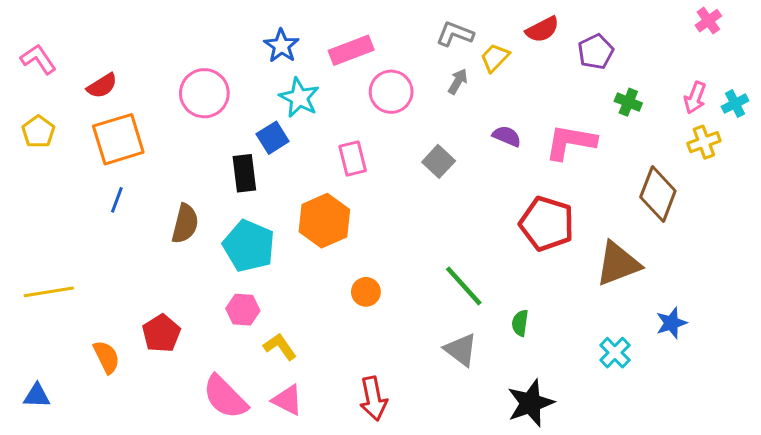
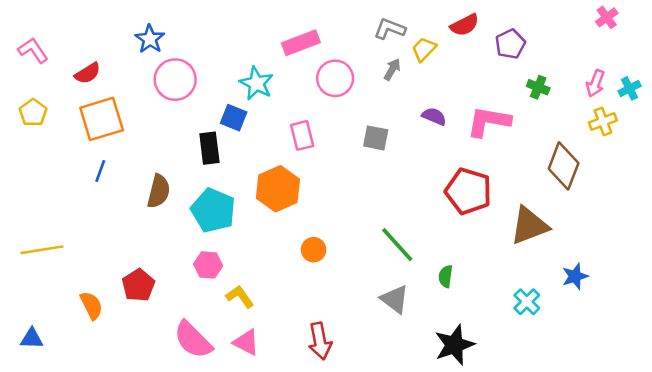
blue star: (281, 46) -> (150, 39), moved
blue square: (273, 138) -> (234, 118), turned -36
gray square: (439, 161) -> (376, 138), turned -32

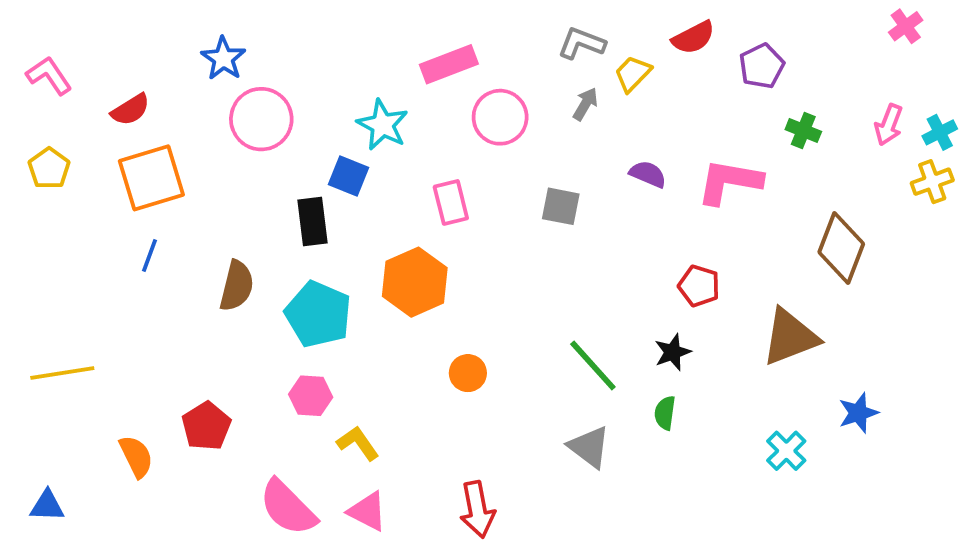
yellow cross: (603, 121) -> (932, 182), moved
red pentagon: (468, 191) -> (699, 286), size x0.6
black star: (454, 345) -> (673, 352), moved, size x0.6

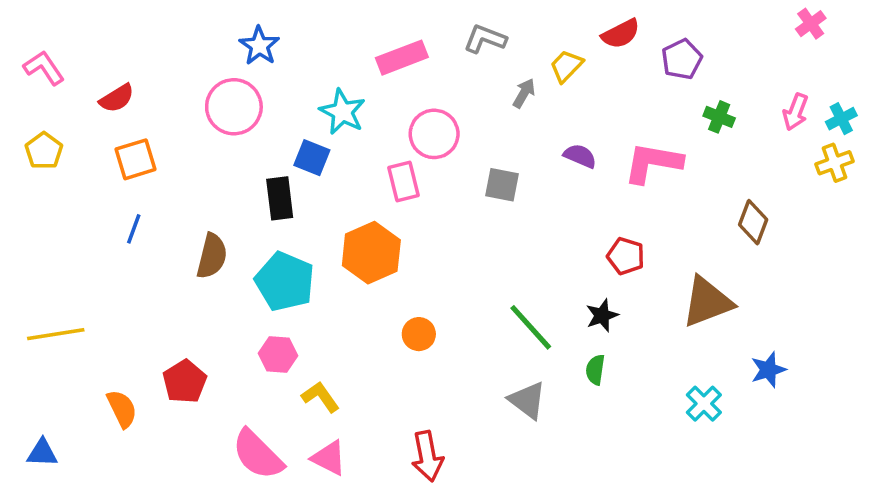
gray L-shape: (582, 43) -> (485, 39), moved
blue star: (223, 58) -> (259, 46), moved
pink circle: (500, 117) -> (434, 134), moved
orange square: (151, 178) -> (135, 159), size x0.7
brown diamond: (841, 248) -> (753, 222), size x0.7

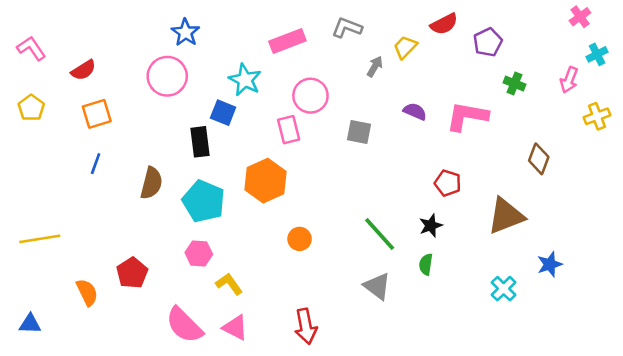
cyan cross: (841, 119) -> (597, 54), moved

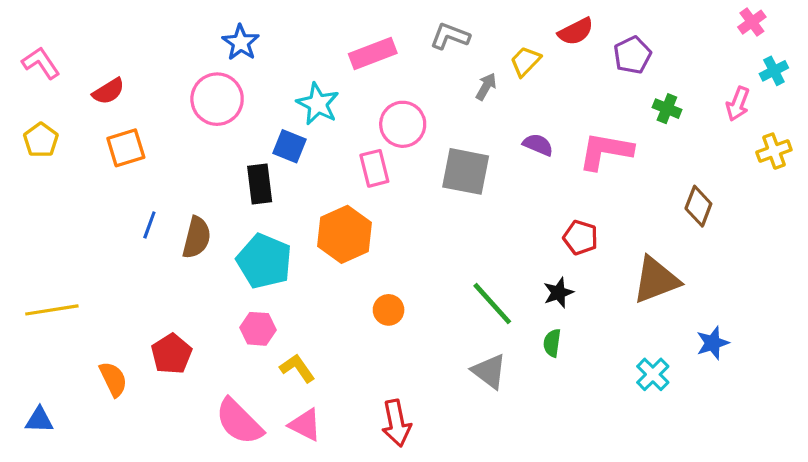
gray square: (359, 132) -> (466, 171), size x1.5
blue line: (96, 164) -> (149, 225), moved

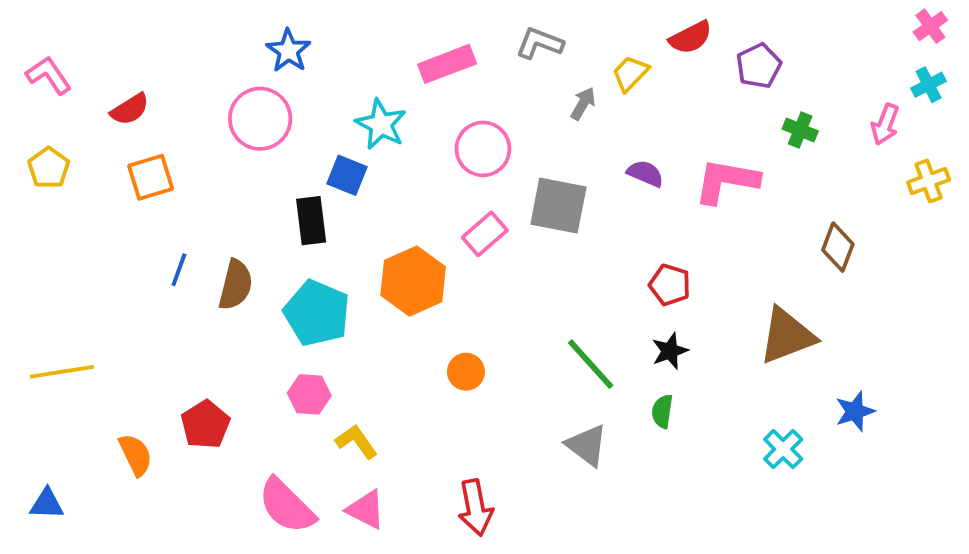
pink cross: (752, 22) -> (930, 26), moved
pink rectangle: (374, 168) -> (485, 234), moved, turned 63
red pentagon: (580, 238) -> (670, 285), moved

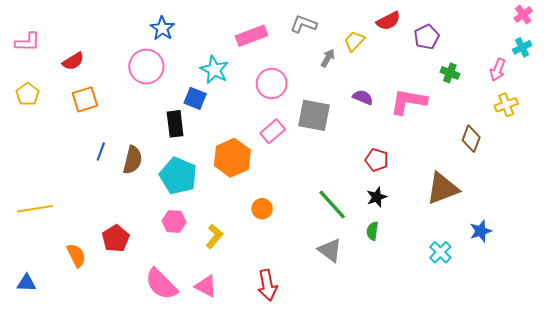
pink L-shape: (49, 75) -> (28, 42), turned 125
yellow cross: (929, 181) -> (506, 105), moved
yellow L-shape: (356, 442) -> (214, 236), moved, turned 75

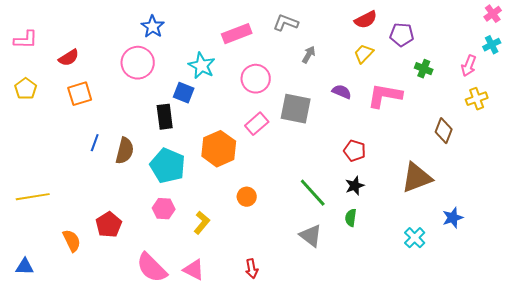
purple pentagon: (427, 37) -> (402, 35), turned 30
yellow trapezoid: (354, 41) -> (364, 54), moved
red arrow: (267, 285) -> (252, 269), size x0.7

